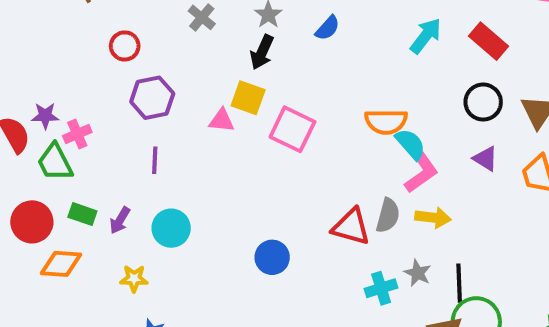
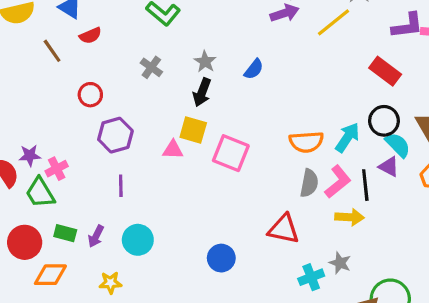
cyan arrow: (426, 36) -> (347, 137), moved
cyan semicircle: (410, 144) -> (398, 145), moved
gray semicircle: (388, 215) -> (309, 183), moved
black line: (459, 283) -> (365, 185), moved

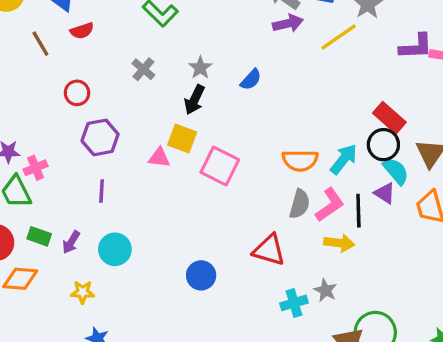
red rectangle: (385, 71) -> (389, 118), moved

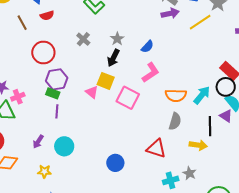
red circle: (77, 93) -> (43, 53), size x1.5
pink triangle: (159, 158) -> (92, 92), turned 32
pink L-shape: (330, 205) -> (151, 73), moved
green rectangle: (39, 236) -> (53, 93), moved

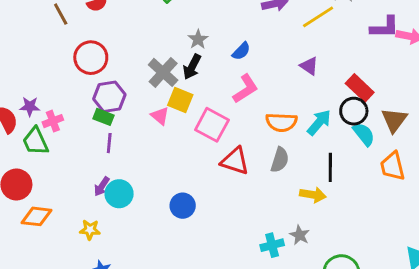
gray cross: (83, 39) -> (163, 72), moved, size x1.5
purple triangle: (226, 116) -> (309, 66), moved
purple arrow: (38, 142) -> (102, 186), moved
red triangle: (156, 149) -> (235, 161), moved
blue circle: (115, 163) -> (183, 206), moved

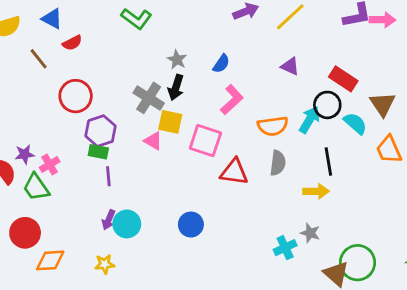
black circle: (354, 111) -> (327, 105), moved

